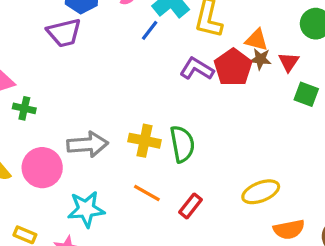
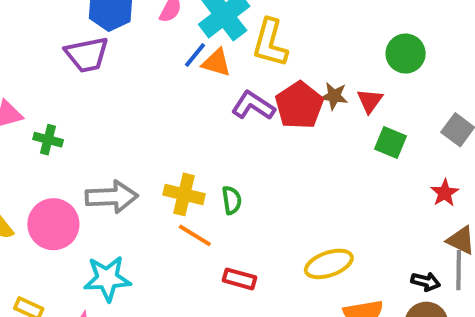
orange triangle: (257, 40) -> (216, 63), moved
green cross: (24, 108) -> (48, 140), moved
green semicircle: (182, 144) -> (232, 200), size x0.6
orange line: (147, 193) -> (195, 235), moved
red rectangle: (191, 206) -> (240, 279), turned 65

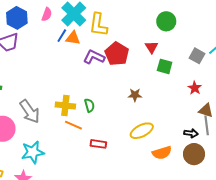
brown star: (334, 96) -> (135, 95), moved
gray arrow: (112, 197) -> (30, 111), turned 65

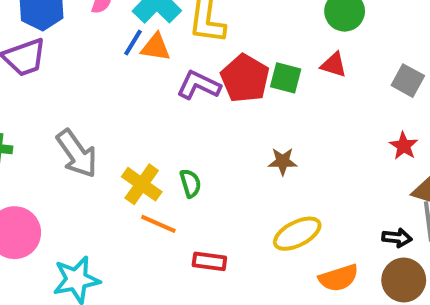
red triangle: (152, 47) -> (334, 65), moved, turned -40
green square: (165, 66) -> (286, 78), moved
yellow cross: (65, 106) -> (142, 184), turned 30
gray arrow: (30, 111) -> (77, 154), moved

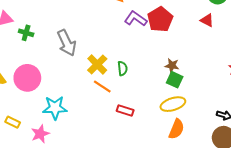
green square: (286, 78) -> (175, 80), moved
orange semicircle: (339, 278) -> (176, 129), moved, turned -60

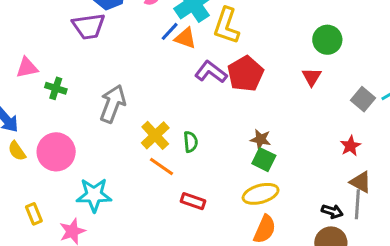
red triangle: (207, 20) -> (312, 77), turned 32
gray arrow: (67, 43) -> (113, 104), turned -135
yellow rectangle: (13, 122) -> (34, 214), turned 40

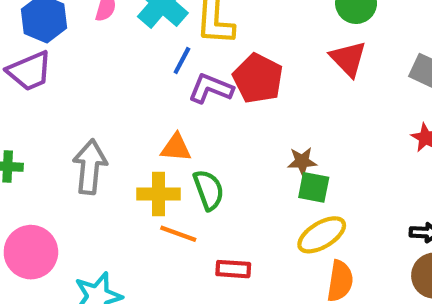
blue line: (170, 31) -> (182, 60), moved
orange triangle: (185, 38) -> (176, 148), moved
red triangle: (312, 77) -> (348, 59), size x1.4
yellow cross: (155, 135) -> (159, 194), turned -32
green semicircle: (191, 142) -> (209, 190), size x1.4

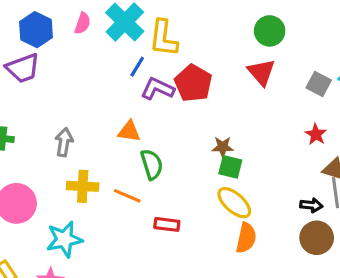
gray arrow: (90, 167) -> (64, 142), size x0.7
yellow cross: (159, 194) -> (83, 186), moved
yellow ellipse: (322, 235) -> (234, 203), turned 69

